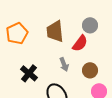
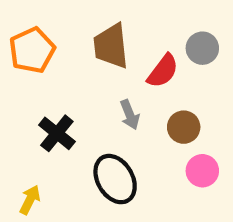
gray circle: (90, 25) -> (202, 48), moved

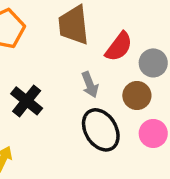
gray circle: (202, 48) -> (153, 63), moved
black ellipse: (115, 179) -> (101, 130), moved

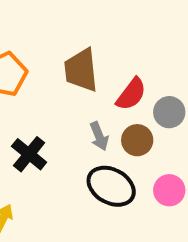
brown circle: (137, 96) -> (137, 140), moved
black ellipse: (101, 130) -> (111, 186), turned -30

